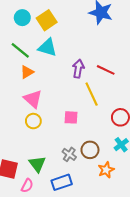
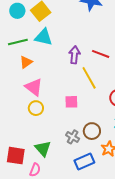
green line: (20, 50) -> (18, 42), turned -48
blue rectangle: (62, 182) -> (84, 162), moved

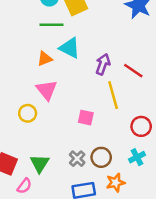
cyan triangle: (44, 37) -> (70, 48), moved
green line: (18, 42) -> (52, 25), moved
yellow circle: (36, 108) -> (28, 113), moved

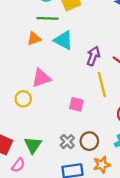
orange triangle: (45, 59) -> (34, 39), moved
pink triangle: (47, 90) -> (41, 78), turned 48

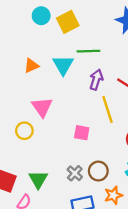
green line: (47, 18) -> (88, 51), moved
cyan triangle: (63, 40) -> (63, 65), turned 36
pink triangle: (41, 78) -> (42, 107), turned -42

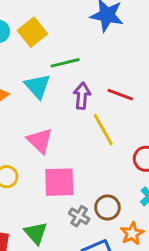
pink triangle: (42, 107) -> (40, 141), moved
pink square: (82, 133) -> (59, 182), moved, size x1.6

